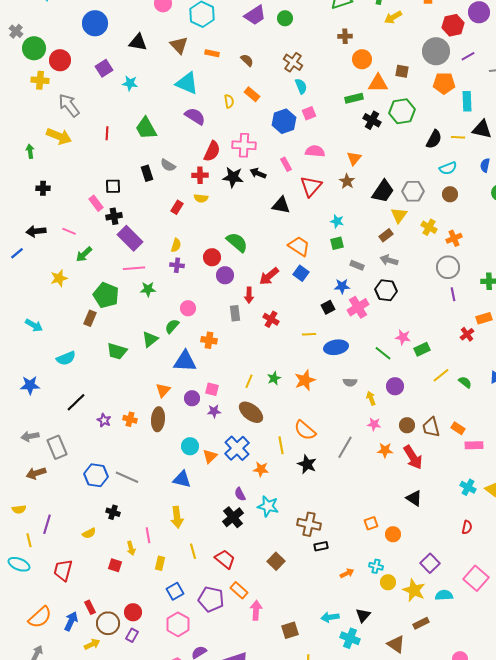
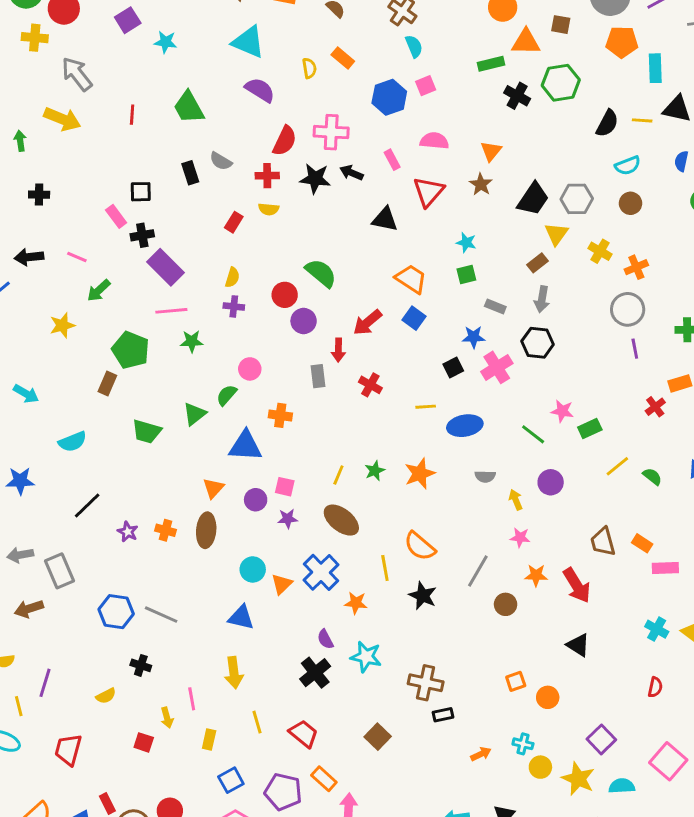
gray arrow: (389, 260) -> (542, 299), turned -96
brown circle: (407, 425) -> (506, 604), moved

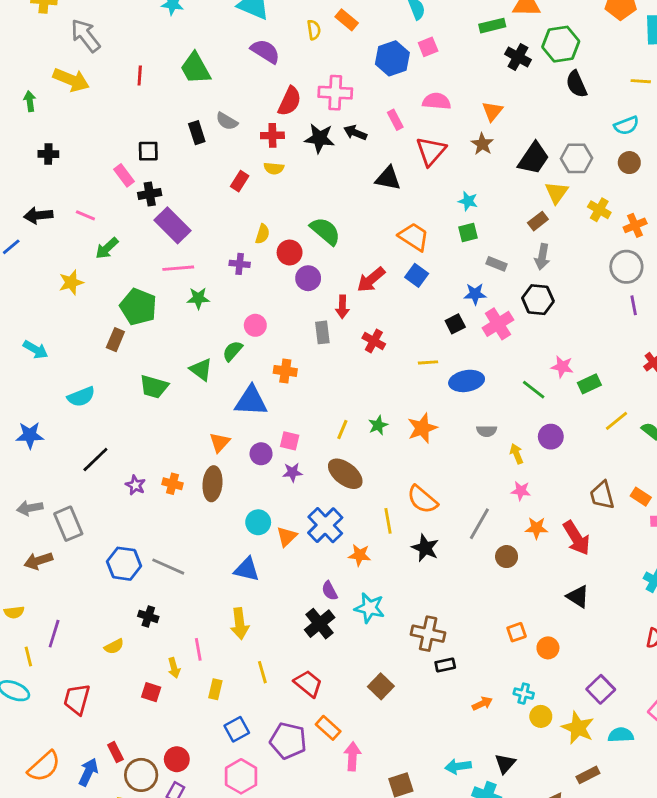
black semicircle: (607, 123) -> (576, 84), moved, turned 128
yellow semicircle: (232, 277) -> (262, 234), moved
green triangle: (195, 414) -> (201, 370), turned -45

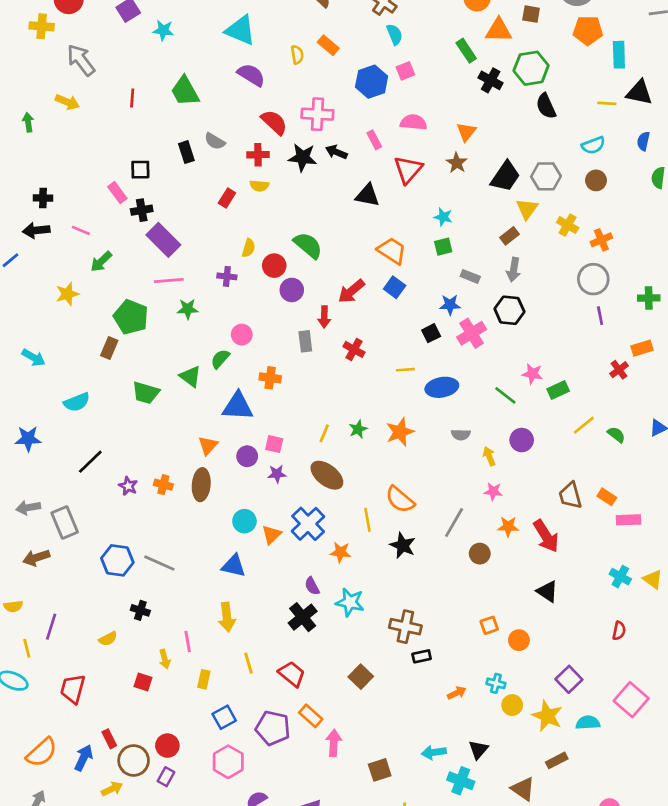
green rectangle: (492, 26) -> (466, 51), turned 70
yellow arrow: (71, 80) -> (67, 102), size x0.7
red semicircle: (290, 101) -> (274, 122), turned -72
black cross: (48, 154) -> (43, 198), moved

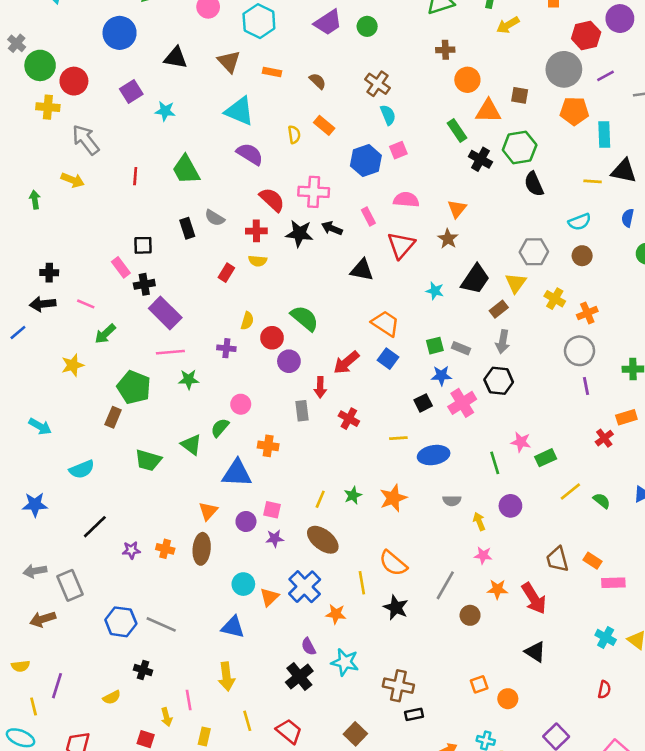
black trapezoid: (505, 176) -> (475, 279), moved
green square: (443, 247) -> (435, 346), moved
green line: (505, 395) -> (495, 463), turned 35
purple star: (128, 486) -> (131, 550), turned -30

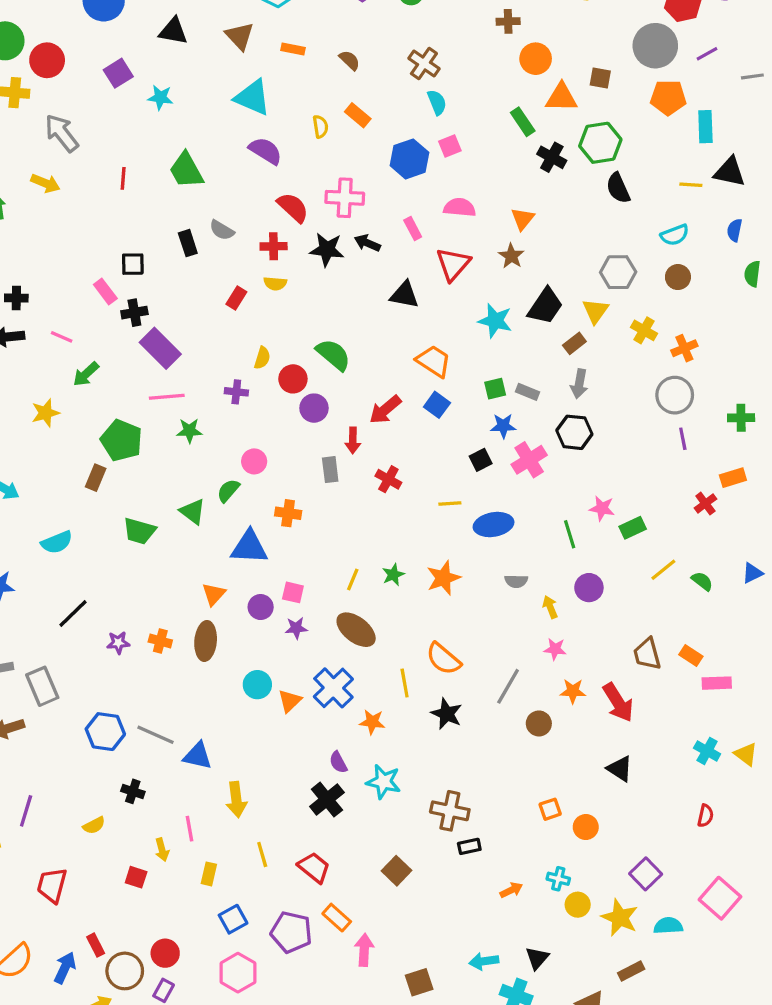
cyan star: (435, 291) -> (495, 321), size x1.5
blue triangle: (233, 627) -> (198, 756), moved

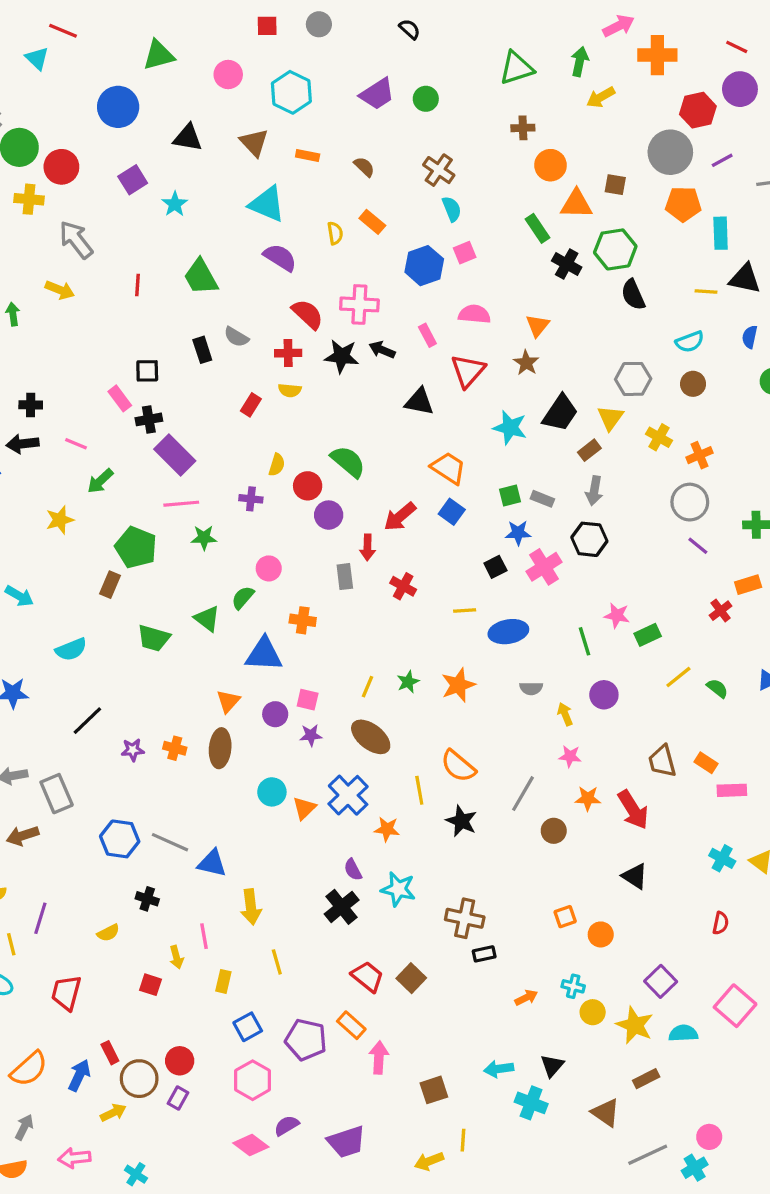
cyan star: (160, 97) -> (175, 204), turned 30
purple line: (683, 439) -> (698, 546), turned -40
red trapezoid: (314, 867) -> (367, 977), moved

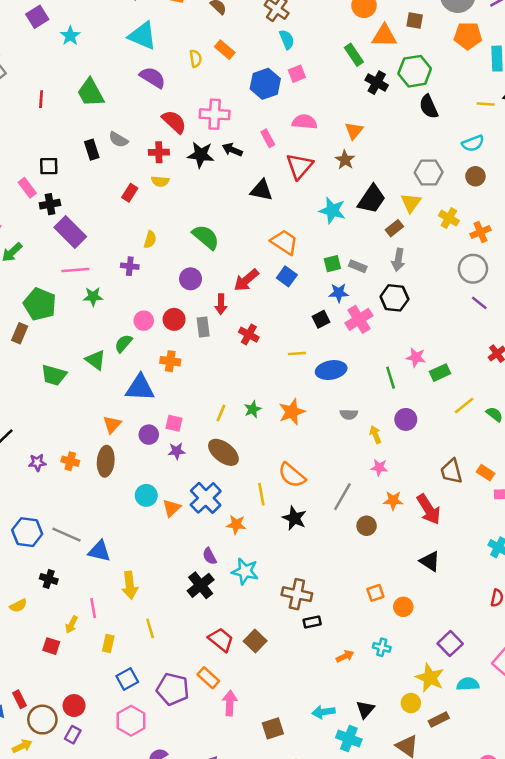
red circle: (308, 486) -> (174, 319), moved
yellow arrow: (176, 957) -> (72, 625), turned 42
yellow circle: (593, 1012) -> (411, 703), moved

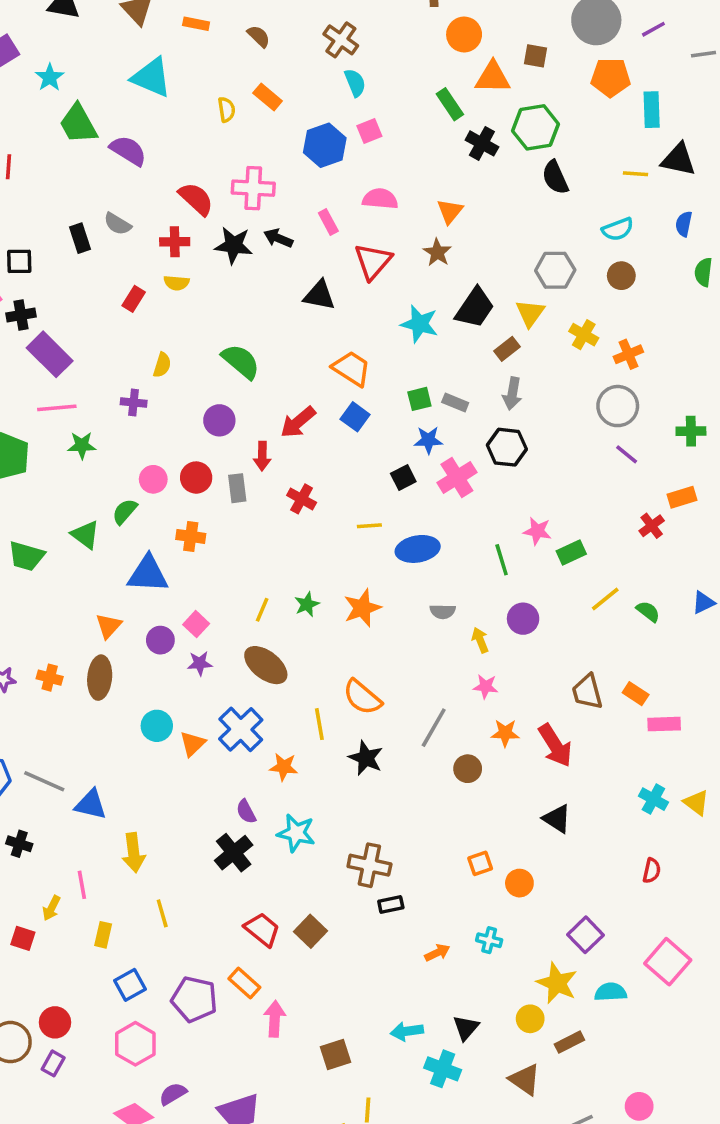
purple semicircle: (153, 78) -> (128, 151), moved
green trapezoid: (91, 93) -> (78, 124), moved
pink square: (174, 423) -> (196, 624), turned 30

